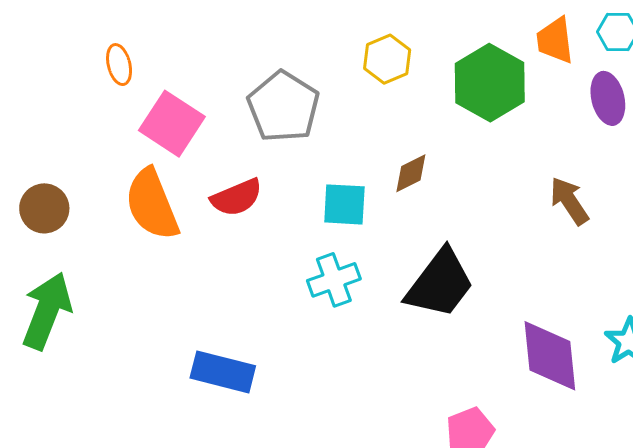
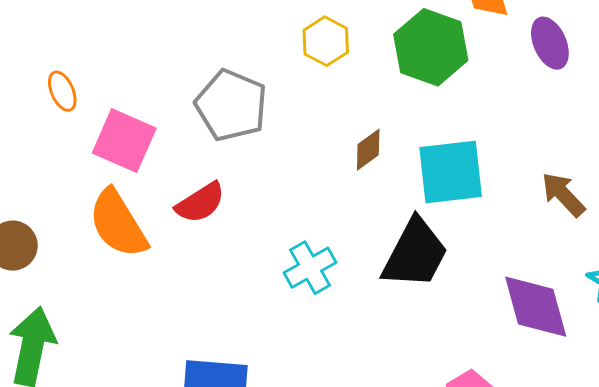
brown arrow: (569, 201) -> (563, 194), moved
cyan square: (344, 204) -> (451, 172), moved, size x1.5

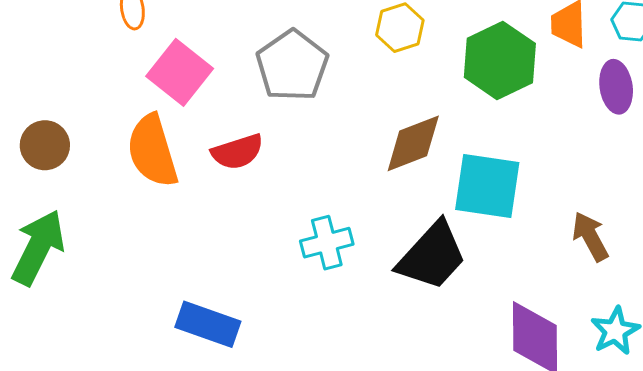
brown diamond: (368, 150) -> (413, 143), size x1.6

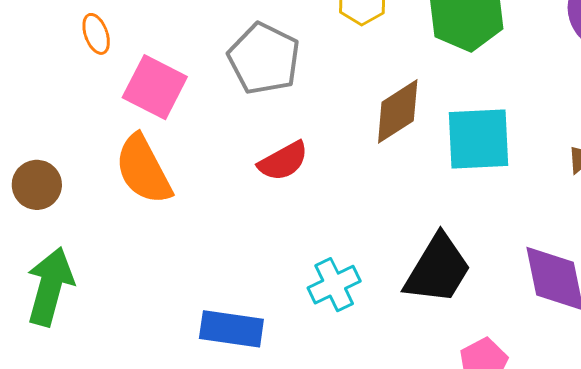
red semicircle: (237, 152) -> (283, 161), moved
cyan cross: (327, 243) -> (334, 285), moved
black trapezoid: (432, 256) -> (438, 269), moved

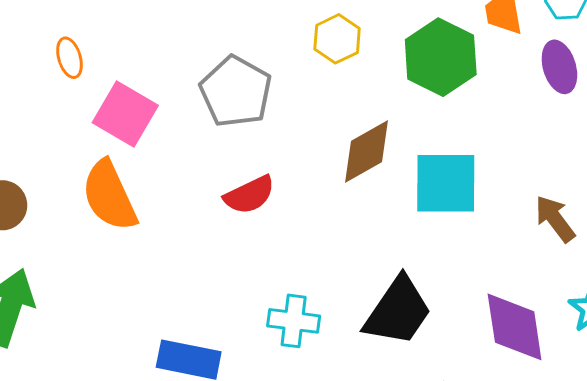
cyan cross: (334, 285) -> (294, 321), turned 30

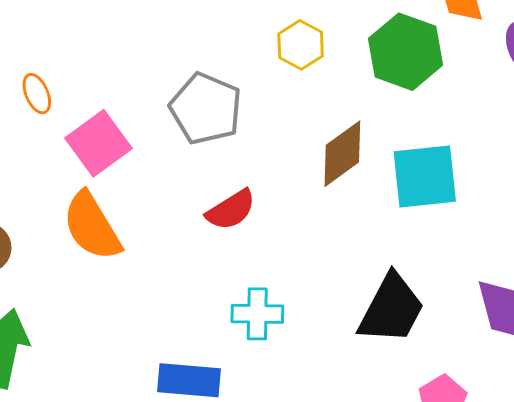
pink square: (125, 114) -> (98, 143), turned 30
cyan cross: (294, 321) -> (257, 314), moved

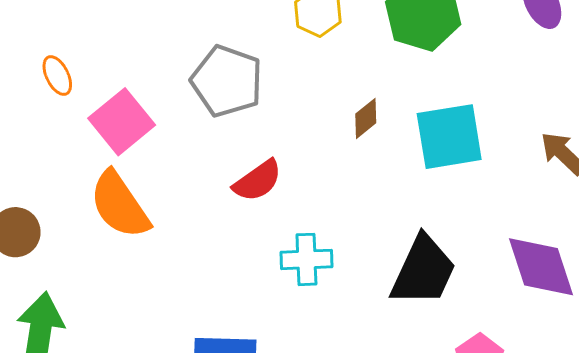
brown diamond: (342, 154) -> (366, 118), size x0.6
cyan cross: (257, 314) -> (306, 259), moved

